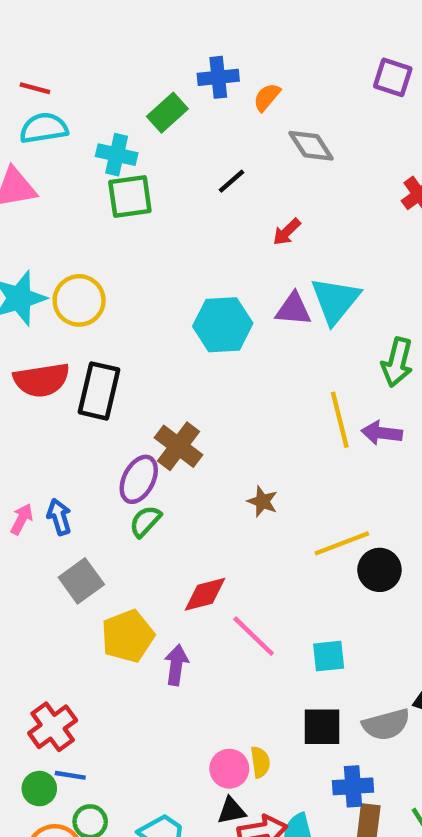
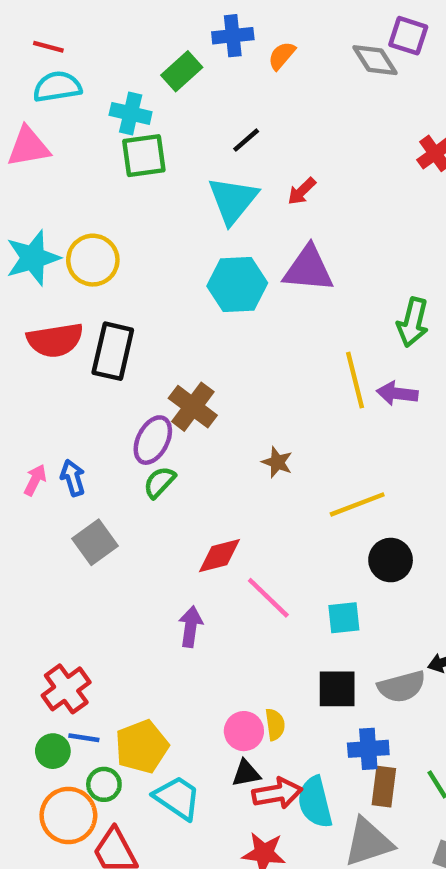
gray diamond: (311, 146) -> (375, 60), moved
cyan triangle: (335, 300) -> (233, 200), moved
purple triangle: (293, 309) -> (308, 269), size x1.4
black circle: (379, 570) -> (391, 560), moved
yellow pentagon: (128, 636) -> (142, 747), moved

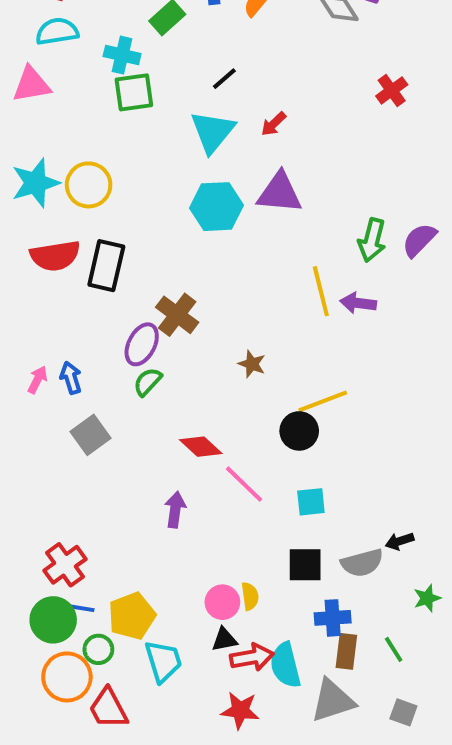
red diamond: (219, 556) -> (201, 447), turned 57
black circle: (391, 560) -> (299, 431), moved
green circle: (53, 751) -> (53, 620), size x1.5
cyan trapezoid: (177, 798) -> (163, 661), turned 39

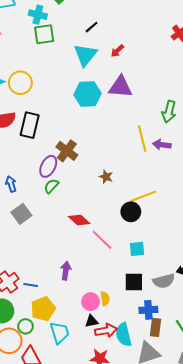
purple arrow: (175, 510) -> (66, 271), moved
blue line: (81, 608) -> (31, 285), moved

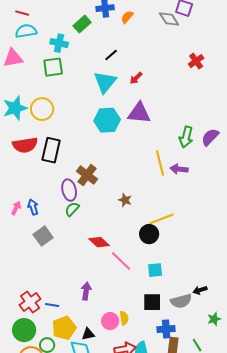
green square: (44, 34) -> (53, 67), moved
purple ellipse: (48, 166) -> (69, 190), turned -40
black triangle: (92, 321) -> (88, 334), moved

